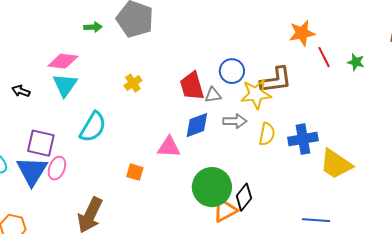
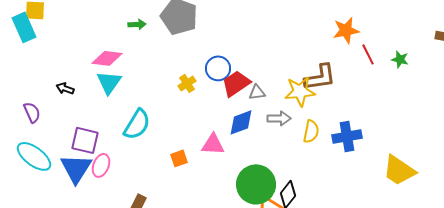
blue circle: (232, 71) -> (218, 68), moved
yellow cross: (133, 83) -> (187, 83), moved
red trapezoid: (192, 86) -> (236, 83), turned 72
yellow trapezoid: (336, 164) -> (399, 170), moved
orange square: (135, 172) -> (179, 158), moved, turned -36

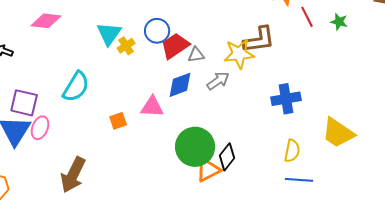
cyan triangle: (109, 82) -> (109, 34), moved
gray arrow: (279, 118) -> (218, 81), turned -35
yellow semicircle: (311, 131) -> (292, 151), moved

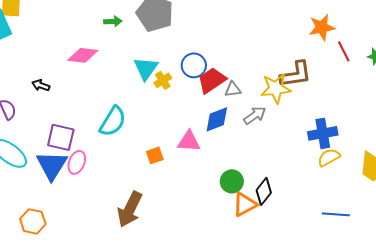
green circle: (195, 147) -> (232, 181), size x0.6
yellow semicircle: (292, 151) -> (329, 157), moved, turned -130
brown arrow: (73, 175) -> (130, 209), moved

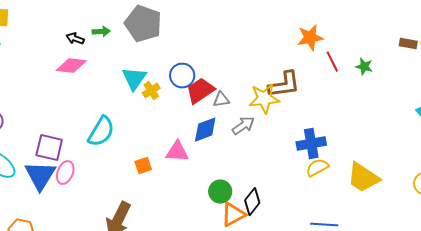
black arrow: (41, 85) -> (75, 39), moved

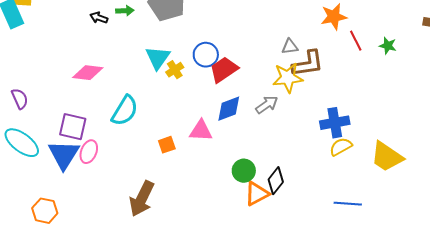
pink diamond: (71, 66) -> (88, 73), moved
gray triangle: (221, 100) -> (290, 47), moved

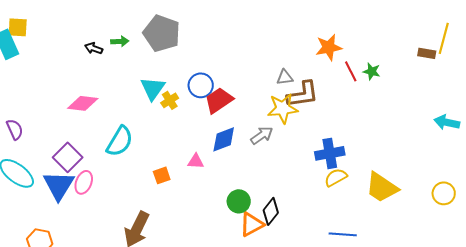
green star: (388, 46) -> (372, 71), moved
purple square: (73, 127) -> (68, 157), turned 32
pink triangle: (201, 131) -> (196, 161), size x0.7

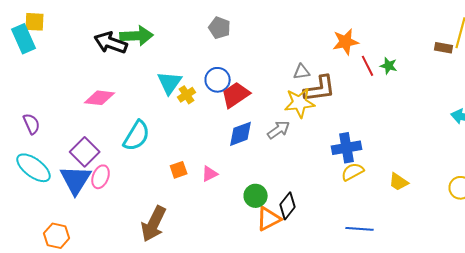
gray pentagon: (162, 33) -> (220, 28), moved, size x0.6
green arrow: (120, 41) -> (137, 36), size x1.8
black arrow: (94, 48) -> (111, 43), size x1.8
pink triangle: (196, 161) -> (210, 174), moved, turned -30
yellow trapezoid: (382, 187) -> (399, 182), size x0.6

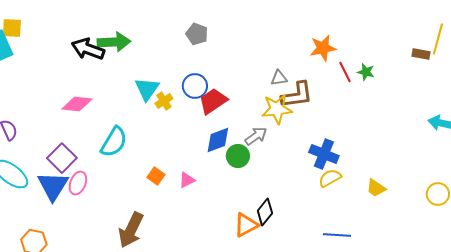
blue cross: (347, 148) -> (324, 154), turned 32
orange square: (179, 170) -> (156, 176), turned -36
green circle: (256, 196) -> (238, 156), moved

